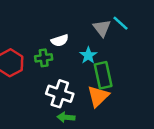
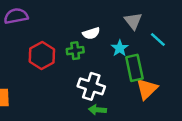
cyan line: (121, 23) -> (158, 39), moved
orange triangle: (98, 96) -> (147, 89), moved

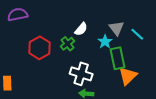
gray triangle: (133, 21) -> (116, 28), moved
white semicircle: (91, 33) -> (81, 29), turned -32
green cross: (75, 51) -> (68, 44), turned -32

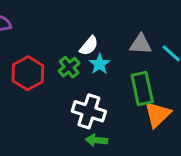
gray triangle: (116, 28) -> (141, 44), turned -49
cyan star: (105, 42) -> (100, 64), moved

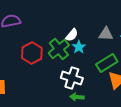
green cross: (69, 67) -> (59, 49), size x1.5
green rectangle: (142, 88) -> (107, 63), turned 70

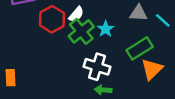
white semicircle: (72, 35) -> (76, 14), moved
red hexagon: (32, 53) -> (52, 19), moved

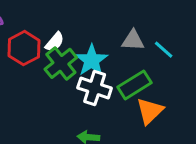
cyan star: (106, 29) -> (92, 60), size x1.5
white cross: (97, 67) -> (95, 88), moved

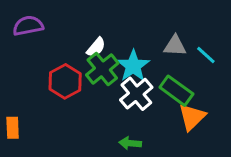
red hexagon: (24, 48) -> (65, 81), moved
green rectangle: (134, 85) -> (176, 91), turned 68
white cross: (95, 88) -> (136, 94), turned 32

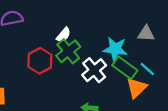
gray triangle: (175, 46) -> (146, 34), moved
cyan line: (206, 55) -> (147, 69), moved
cyan star: (133, 66) -> (115, 49), moved, turned -30

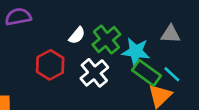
green cross: (68, 51) -> (106, 39), moved
white cross: (94, 70) -> (94, 73), moved

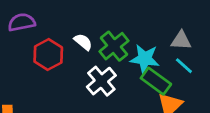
white semicircle: (77, 35) -> (83, 42), turned -90
red hexagon: (50, 65) -> (48, 54), moved
cyan line: (172, 74) -> (184, 66), moved

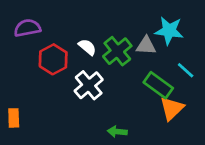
gray triangle: (181, 41) -> (146, 46), moved
cyan star: (145, 59) -> (169, 31), moved
white cross: (101, 81) -> (89, 85), moved

